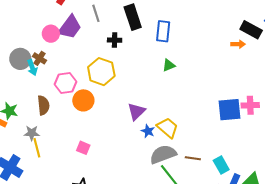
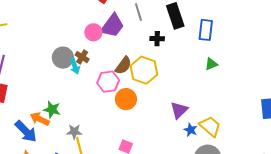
brown semicircle: (43, 105) -> (123, 65), moved, turned 42

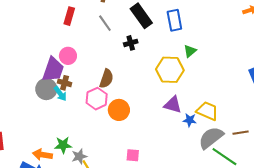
purple trapezoid: (112, 26) -> (53, 70), moved
yellow hexagon: (144, 70) -> (170, 70), moved
green star: (52, 110) -> (63, 145), moved
purple triangle: (179, 110) -> (173, 105), turned -42

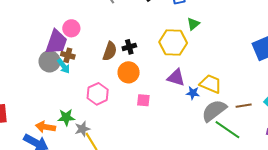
black cross: (131, 43) -> (129, 47), moved
pink hexagon: (97, 99) -> (98, 94), moved
orange circle: (119, 110) -> (129, 72), moved
pink square: (133, 155) -> (143, 100), moved

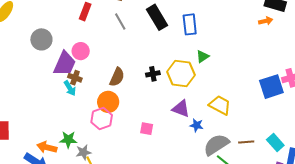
black cross: (129, 47) -> (153, 74), moved
gray circle: (50, 61) -> (41, 39), moved
orange circle: (129, 72) -> (108, 102), moved
yellow trapezoid: (211, 84) -> (220, 105), moved

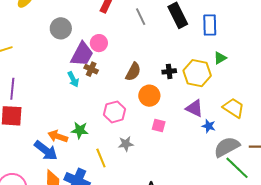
cyan arrow: (70, 88) -> (73, 79), moved
orange circle: (108, 102) -> (149, 96), moved
gray star: (83, 152) -> (126, 144), moved

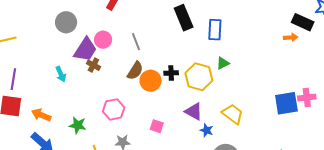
gray line: (141, 17) -> (136, 42), moved
cyan arrow: (73, 79) -> (61, 74), moved
orange circle: (149, 96) -> (151, 81), moved
orange arrow: (58, 136) -> (41, 115), moved

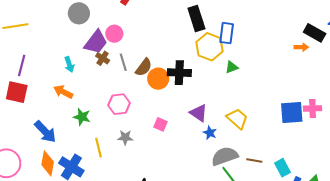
gray line: (136, 42) -> (123, 62), moved
black cross: (171, 73) -> (179, 73), size x1.6
yellow hexagon: (199, 77) -> (209, 47), moved
orange arrow: (41, 115) -> (63, 92), moved

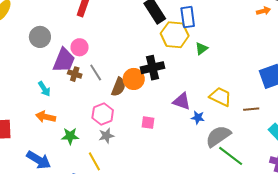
brown semicircle: (144, 67) -> (119, 87), moved
gray star: (125, 137) -> (106, 136), moved
brown line: (254, 161) -> (251, 109), moved

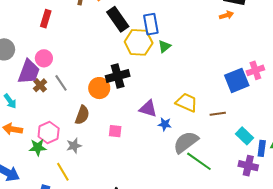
green triangle: (202, 49) -> (165, 46), moved
brown cross: (75, 74) -> (40, 85), turned 32
brown semicircle: (119, 87) -> (82, 115), moved
pink hexagon: (103, 114) -> (49, 132), moved

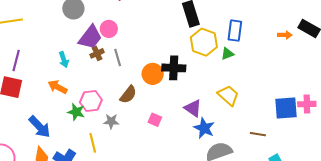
orange arrow: (226, 15) -> (285, 35), moved
blue rectangle: (151, 24) -> (235, 31), moved
yellow trapezoid: (187, 103) -> (228, 95), moved
blue star: (165, 124) -> (204, 128), size x1.5

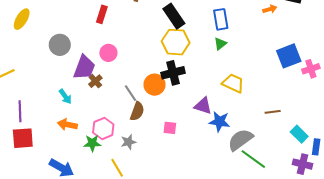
pink circle: (109, 29) -> (108, 53), moved
yellow hexagon: (204, 42) -> (176, 42), moved
gray line: (118, 58) -> (130, 93), moved
blue square: (286, 108) -> (289, 56), moved

